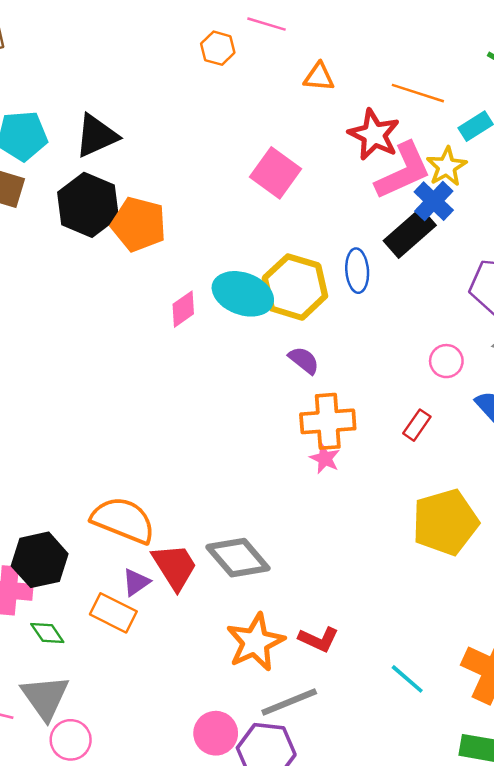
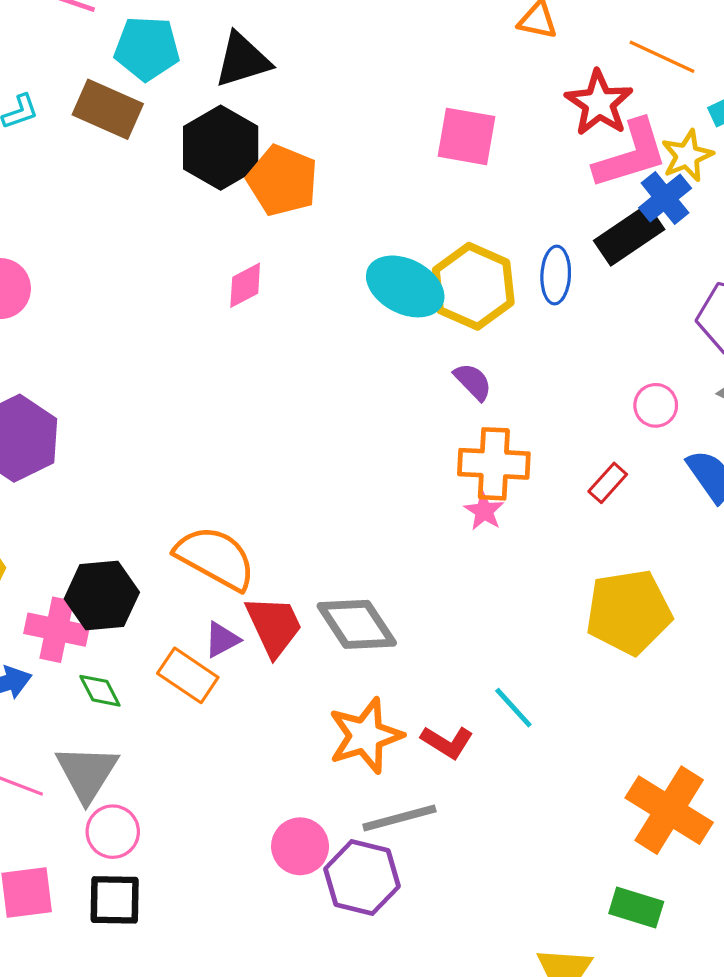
pink square: (276, 173) -> (466, 136), turned -33
pink diamond: (183, 309) -> (245, 285), moved
cyan line: (407, 679) -> (513, 708), moved

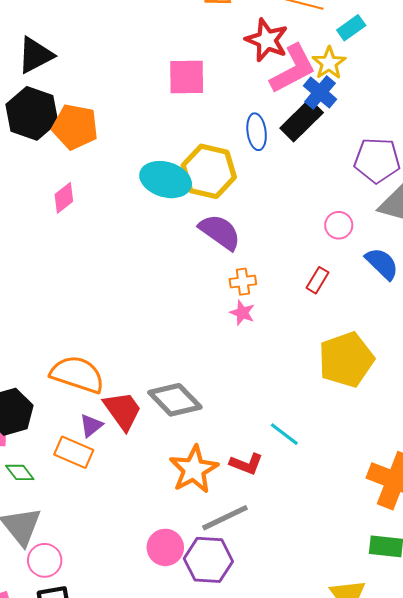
blue ellipse: (556, 275) -> (257, 132), moved
purple semicircle: (473, 382) -> (220, 232), size x1.6
orange cross: (494, 464) -> (243, 282), size x0.6

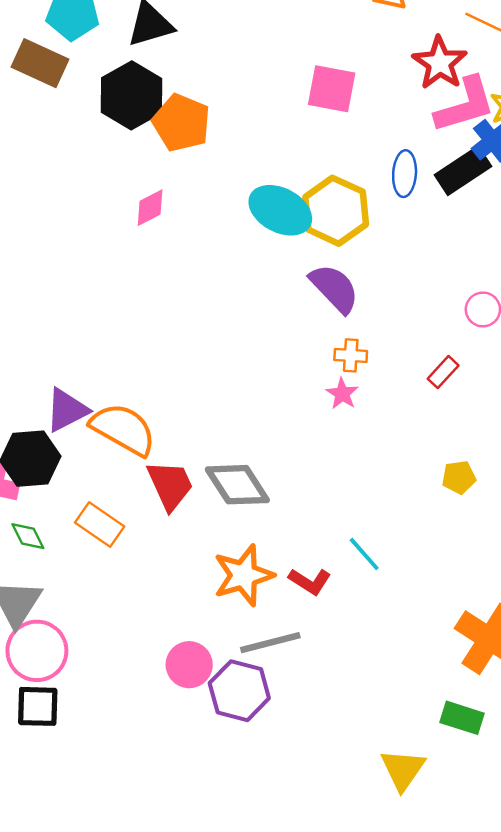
yellow pentagon: (346, 360) -> (459, 477), size x0.5
purple triangle: (91, 426) -> (67, 410), moved, size x1.5
pink circle: (45, 560) -> (37, 651), size x1.4

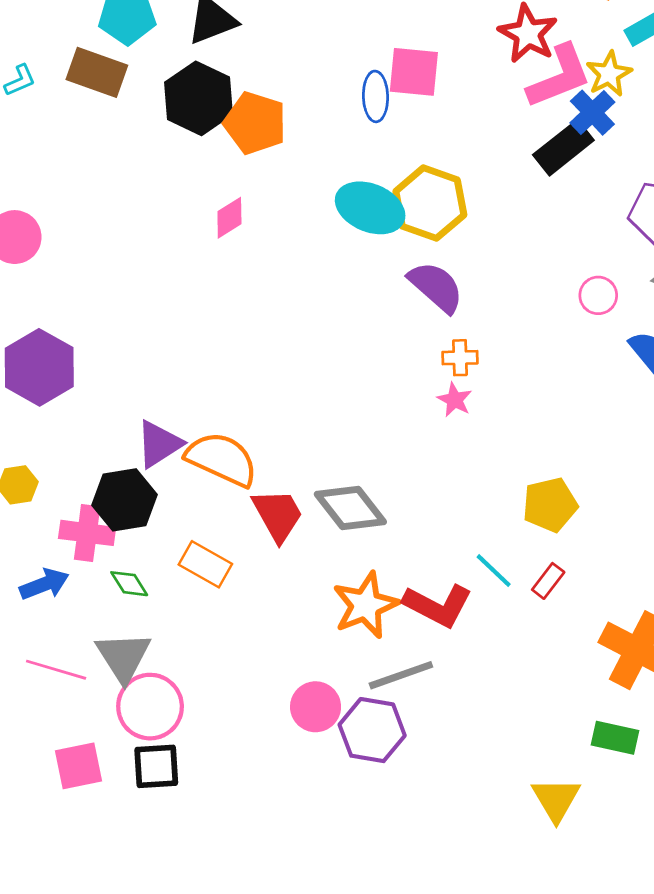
blue ellipse: (405, 174) -> (376, 96), moved
red rectangle: (443, 372) -> (548, 581), moved
yellow pentagon: (459, 477) -> (550, 505), moved, size x1.5
red L-shape: (310, 581) -> (438, 605), size x1.5

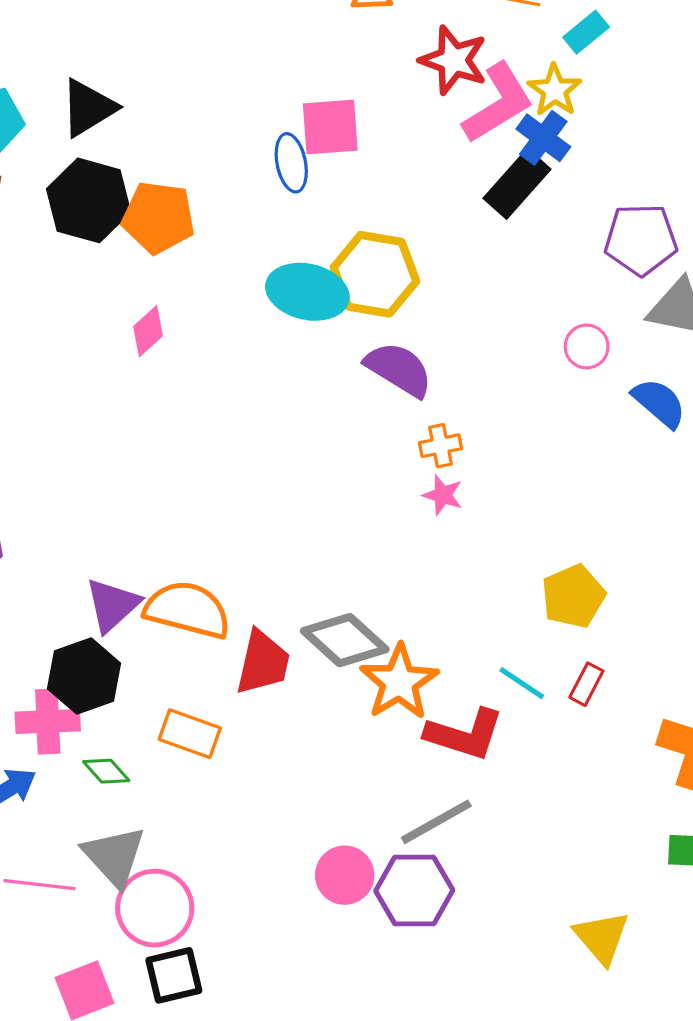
red trapezoid: (278, 515) -> (263, 663), turned 52
orange star: (366, 605) -> (399, 682), moved
yellow triangle: (556, 799) -> (602, 937), moved

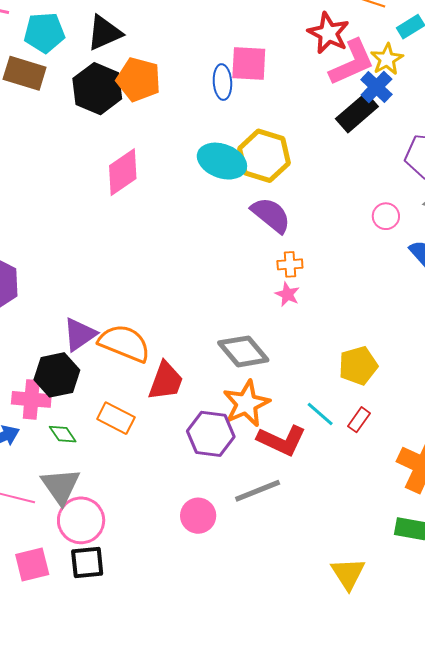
orange pentagon: (158, 217) -> (138, 79), moved
pink diamond: (148, 331) -> (123, 172), size x1.6
gray diamond: (345, 640) -> (243, 351), moved
purple hexagon: (414, 891) -> (211, 434), moved

